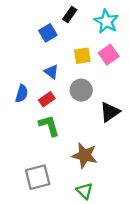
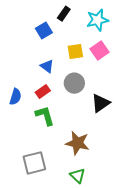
cyan star: (106, 21) -> (97, 20), turned 30
blue semicircle: (22, 94) -> (15, 97), moved

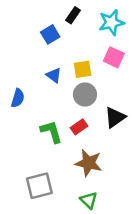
pink square: (100, 50) -> (114, 57), turned -30
yellow square: (75, 52) -> (83, 69), moved
red rectangle: (43, 91) -> (79, 127), moved
blue semicircle: (15, 97) -> (18, 98), moved

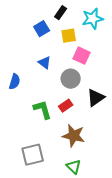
pink square: (114, 57) -> (82, 56), moved
yellow square: (83, 69) -> (69, 36), moved

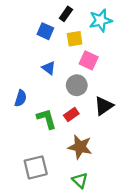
blue square: (42, 29) -> (45, 31), turned -35
blue semicircle: (15, 82) -> (21, 98), moved

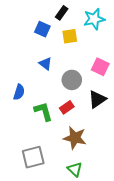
pink square: (89, 60) -> (100, 67), moved

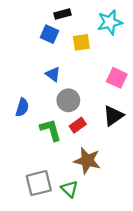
black rectangle: (62, 13) -> (62, 14), moved, turned 40
gray circle: (72, 80) -> (68, 100), moved
green triangle: (75, 169) -> (70, 189), moved

